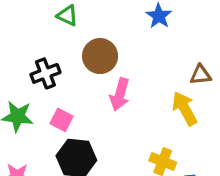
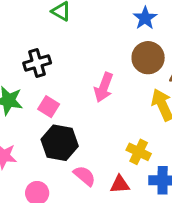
brown circle: (100, 56) -> (148, 58), moved

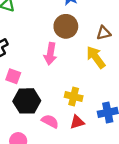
brown circle: (148, 58) -> (66, 26), moved
yellow cross: (139, 152) -> (74, 97), moved

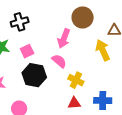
pink square: (13, 76) -> (27, 51), turned 32
pink semicircle: (50, 121) -> (59, 61), moved

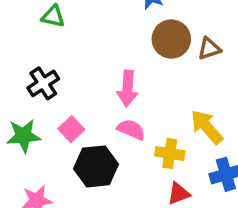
brown circle: (83, 17) -> (171, 39), moved
yellow arrow: (103, 50) -> (207, 127), moved

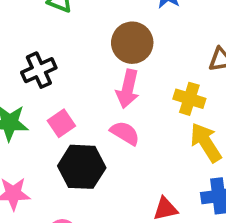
brown circle: (171, 39) -> (132, 43), moved
yellow cross: (170, 153) -> (189, 99), moved

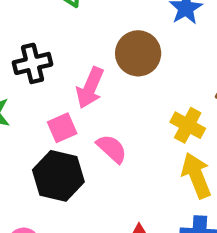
pink arrow: (128, 89) -> (90, 88), moved
pink square: (61, 123) -> (62, 128), moved

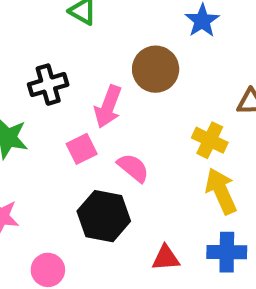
black hexagon: (58, 176) -> (104, 216), moved

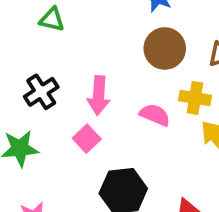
brown circle: (156, 69) -> (165, 48), moved
pink semicircle: (133, 168) -> (155, 115), moved

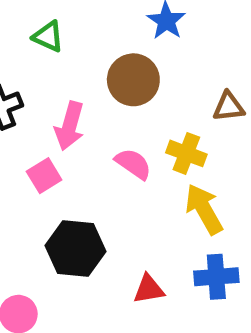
green triangle: (52, 19) -> (48, 36), moved
brown circle: (165, 48) -> (133, 80), moved

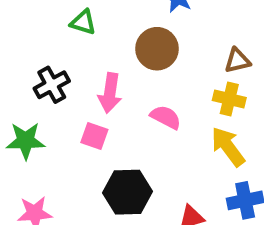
yellow cross: (186, 153) -> (229, 99), moved
pink square: (44, 176) -> (94, 136), turned -32

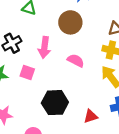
pink square: (94, 136) -> (27, 72), moved

